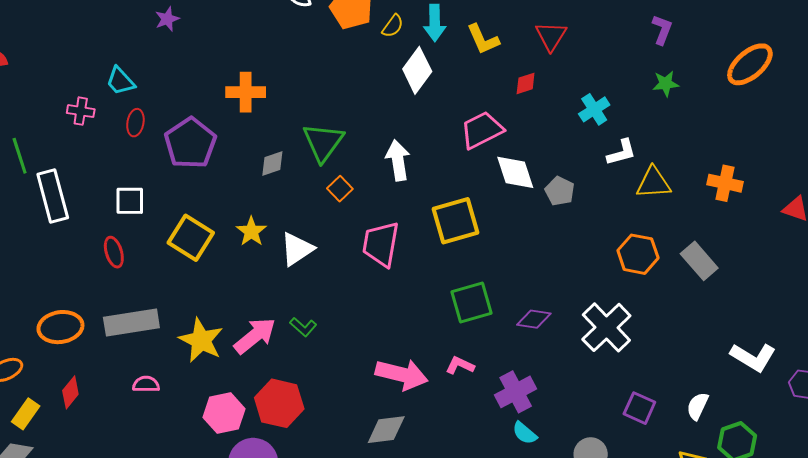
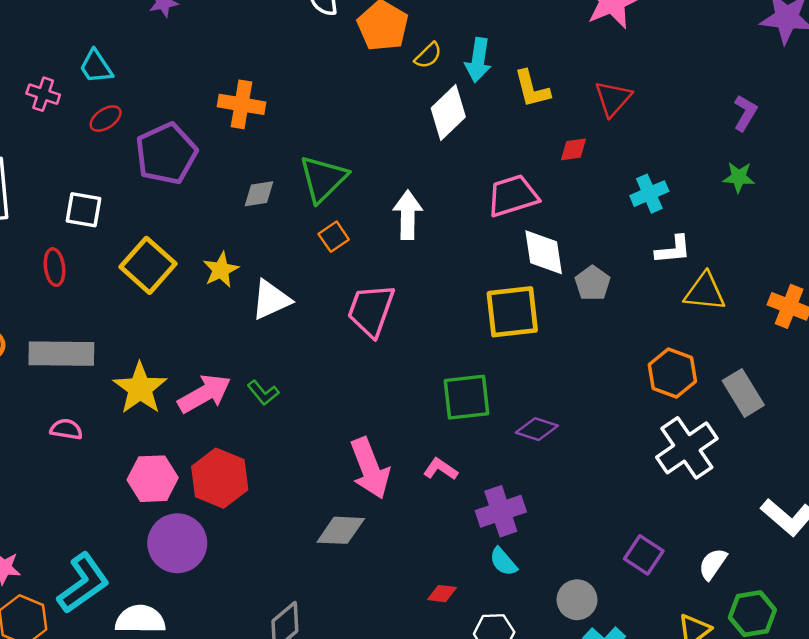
red ellipse: (135, 123) -> (106, 119), turned 36
yellow square: (456, 221) -> (512, 312), moved
white cross: (606, 327) -> (687, 448), moved
pink arrow: (402, 374) -> (370, 468), turned 45

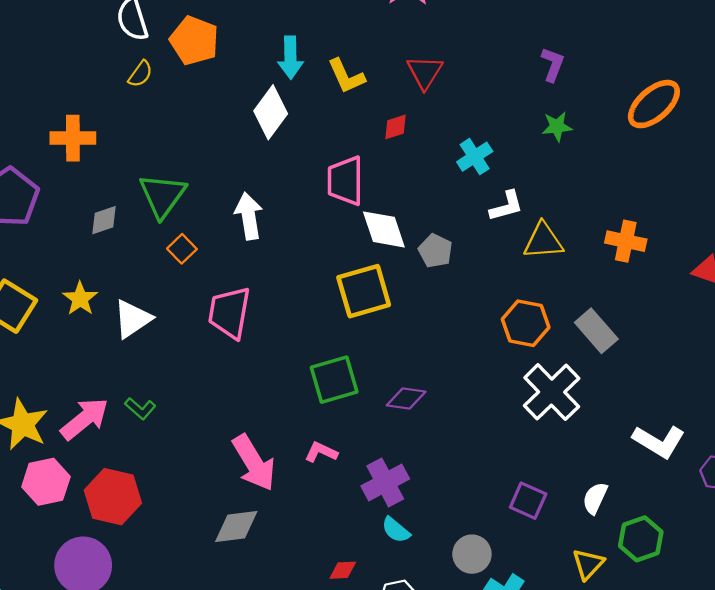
yellow semicircle: (428, 55) -> (140, 74), moved
pink trapezoid: (513, 196) -> (345, 181), turned -63
pink hexagon: (153, 479) -> (46, 482), moved

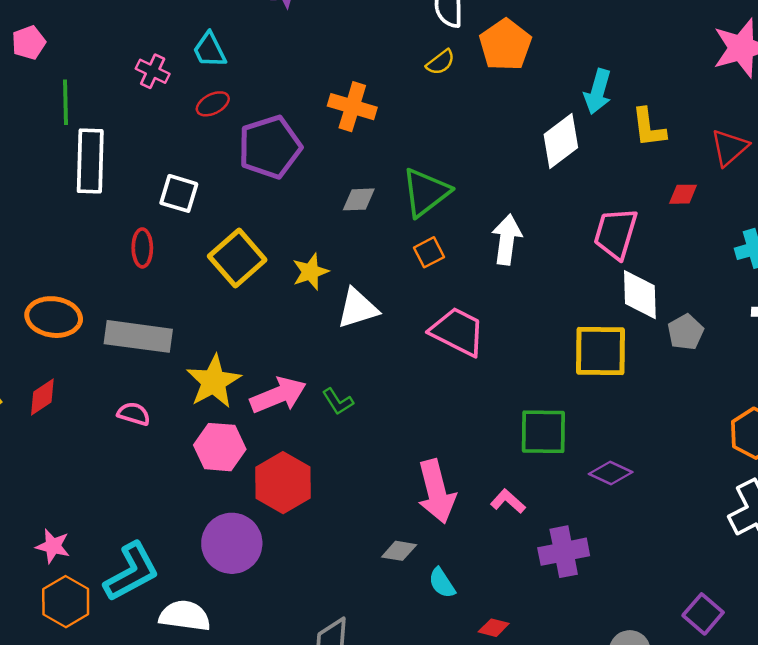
pink trapezoid: (229, 313) -> (458, 332), turned 90
gray diamond: (236, 527) -> (399, 551), size x0.7
cyan semicircle: (396, 530) -> (442, 583), moved

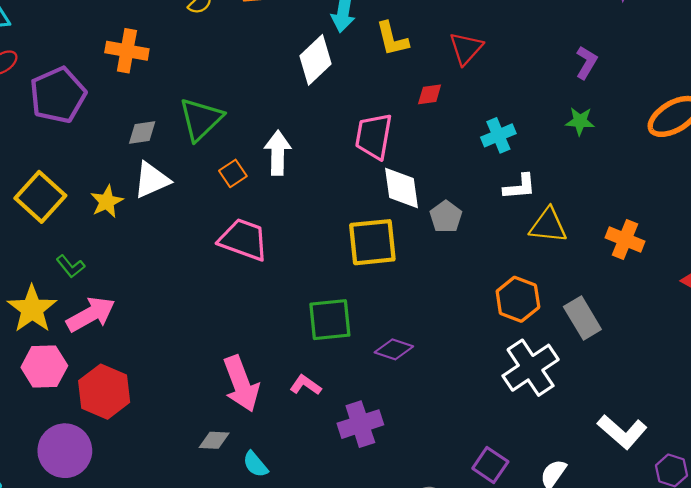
orange square: (429, 252) -> (233, 173), moved
white triangle: (357, 308) -> (152, 180), moved
green L-shape: (338, 402) -> (70, 266), moved

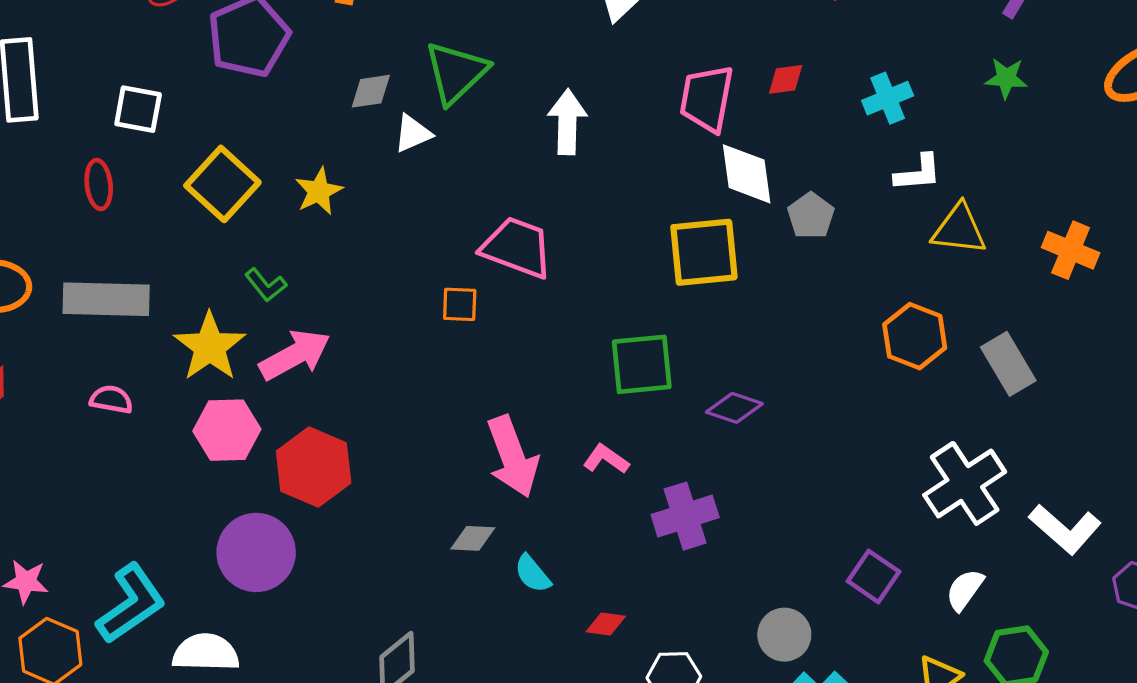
red diamond: (430, 94) -> (786, 79), moved
orange square: (233, 173) -> (460, 304), moved, turned 36
white triangle: (152, 180) -> (413, 133), moved, size x0.7
white cross: (531, 368) -> (965, 483), moved

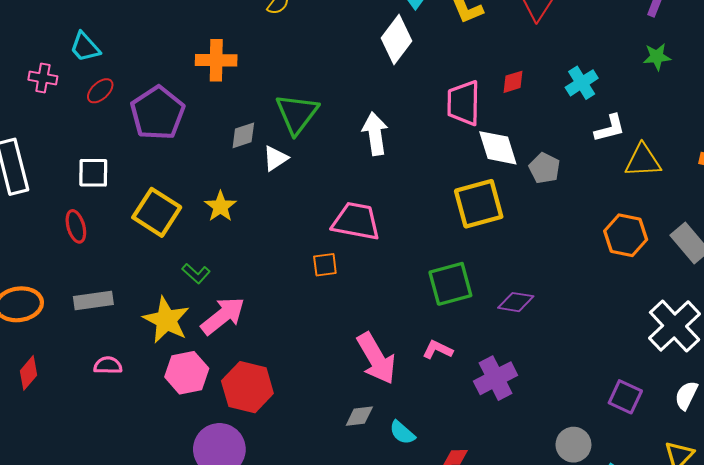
gray rectangle: (106, 299) -> (93, 300), size x0.7

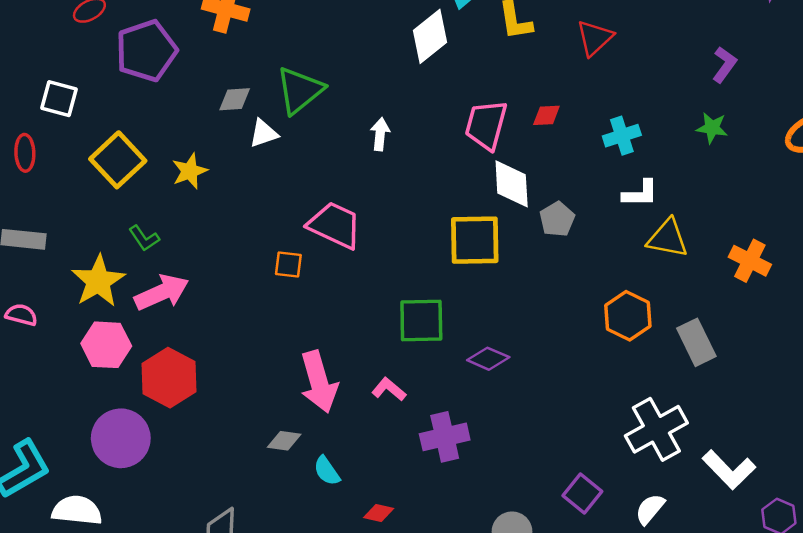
white arrow: (375, 134) -> (380, 134), size x0.7

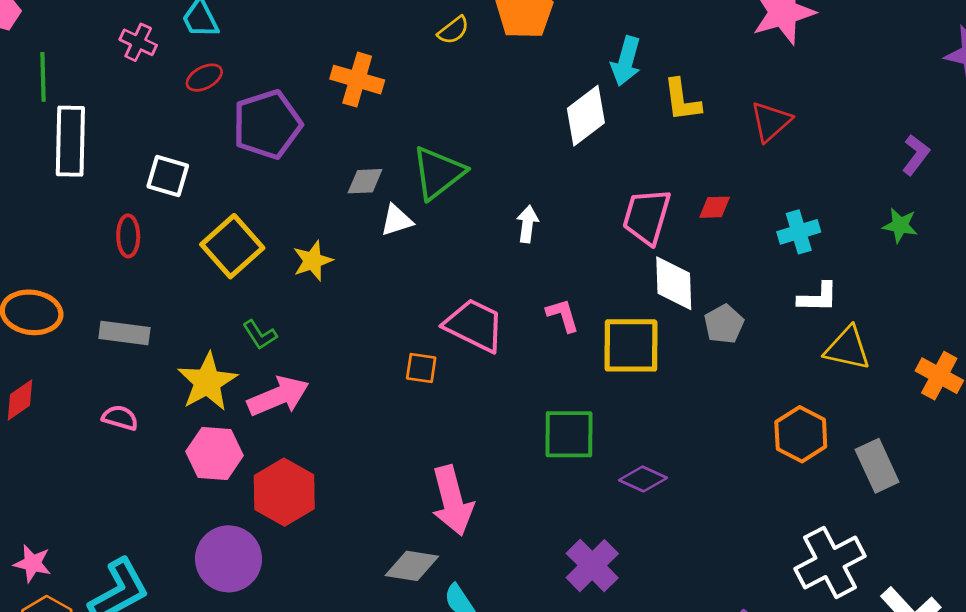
pink L-shape: (389, 389) -> (563, 315), moved, turned 32
purple cross: (445, 437) -> (592, 566), turned -33
gray diamond: (284, 441) -> (412, 566), size x1.4

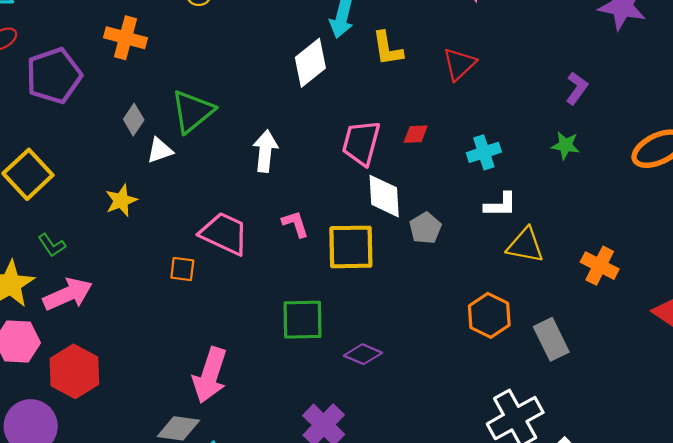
gray diamond: (365, 181) -> (134, 120), turned -52
white arrow: (527, 224) -> (265, 151), size x1.4
yellow star: (313, 261) -> (121, 201), moved
pink arrow: (452, 501) -> (210, 375), turned 34

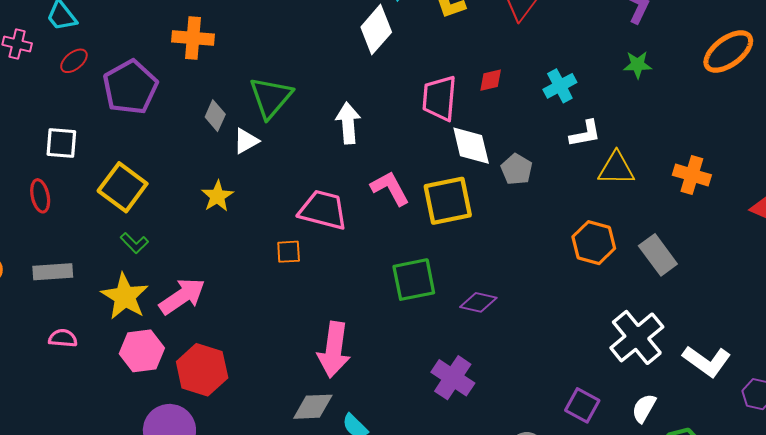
pink L-shape: (295, 224) -> (390, 188), size x1.4
green L-shape: (52, 245) -> (134, 243), moved

